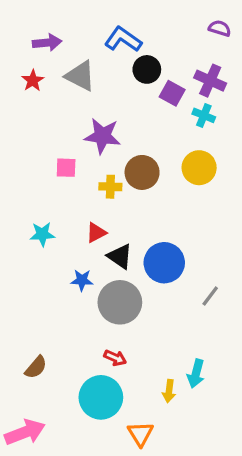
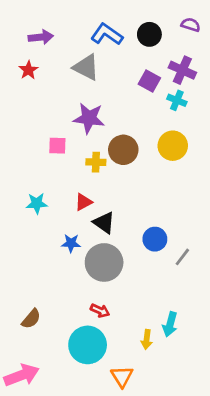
black circle: (147, 69) -> (149, 34), moved
gray triangle: (80, 76) -> (86, 67), moved
blue circle: (164, 263) -> (155, 239), moved, size x0.7

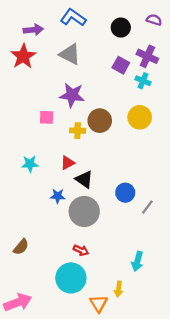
blue L-shape: (107, 34) -> (73, 18), moved
red star: (28, 70) -> (23, 56), size x1.6
brown semicircle: (31, 319) -> (21, 247), moved
yellow arrow: (147, 339) -> (119, 289), moved

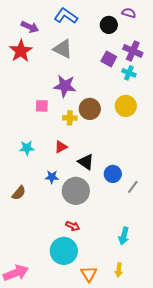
purple semicircle: (154, 20) -> (129, 13), moved
purple arrow: (33, 30) -> (30, 27), turned 30
black triangle: (84, 179) -> (86, 162), moved
brown semicircle: (21, 247) -> (19, 193), moved
yellow arrow: (119, 289) -> (119, 270), moved

